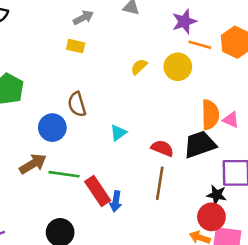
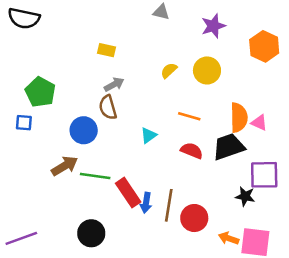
gray arrow: (83, 18) -> (114, 84), moved
orange line: (200, 45) -> (189, 116), moved
brown line: (160, 183) -> (169, 205), moved
red circle: (211, 217) -> (194, 218), moved

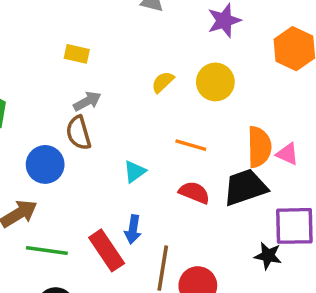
green line: (95, 176) -> (47, 250), moved
blue arrow: (146, 203) -> (133, 229), moved

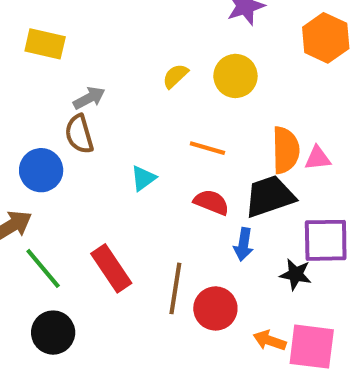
yellow rectangle: (77, 54) -> (45, 44), moved, size x1.4
pink triangle: (287, 154) -> (318, 158), turned -30
blue arrow: (133, 229) -> (244, 244), moved
green line: (47, 250) -> (43, 268), turned 42

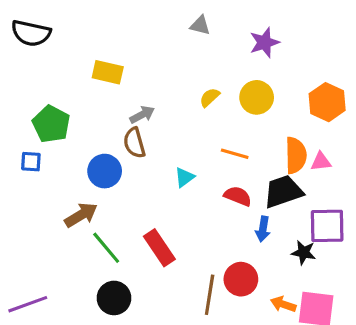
orange hexagon: (326, 38) -> (327, 102), moved
brown line: (175, 288) -> (210, 295), moved

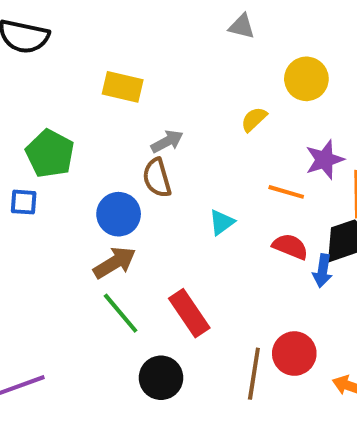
purple star: (264, 43) -> (325, 160), moved
yellow circle: (257, 97) -> (306, 79), moved
brown arrow: (81, 215) -> (115, 263), moved
blue arrow: (263, 229) -> (323, 271), moved
black circle: (114, 298) -> (161, 378), moved

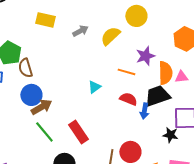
yellow semicircle: (254, 119) -> (110, 36), size x1.5
gray arrow: (167, 141) -> (80, 31), moved
brown semicircle: (157, 178) -> (25, 68), moved
blue circle: (119, 214) -> (31, 95), moved

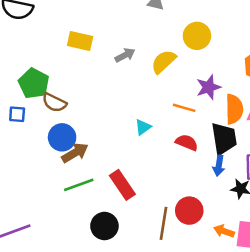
brown semicircle: (25, 68) -> (54, 103), turned -48
black trapezoid: (157, 96) -> (224, 139), turned 100
blue arrow: (144, 111) -> (219, 166), moved
green line: (44, 132) -> (79, 185), turned -70

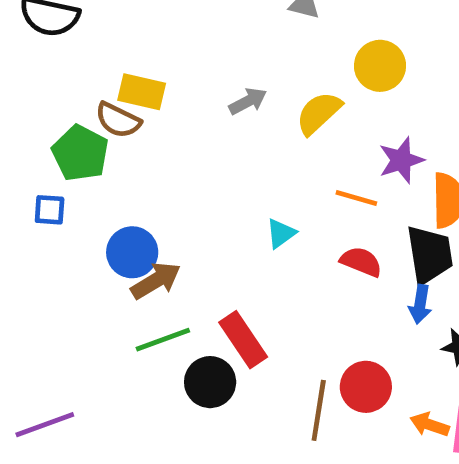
yellow rectangle: (80, 41) -> (142, 92), moved
brown semicircle: (54, 103) -> (118, 120), moved
black circle: (104, 226) -> (210, 382), moved

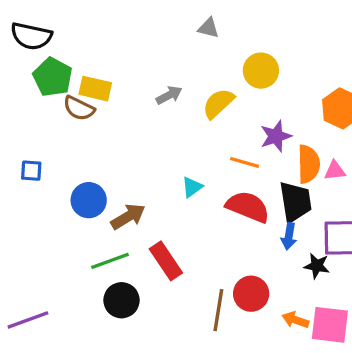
green pentagon: (80, 153) -> (53, 77), moved
red semicircle: (361, 262) -> (248, 207), size x1.5
brown arrow: (156, 281) -> (128, 217), moved
black circle: (210, 382) -> (121, 300), moved

